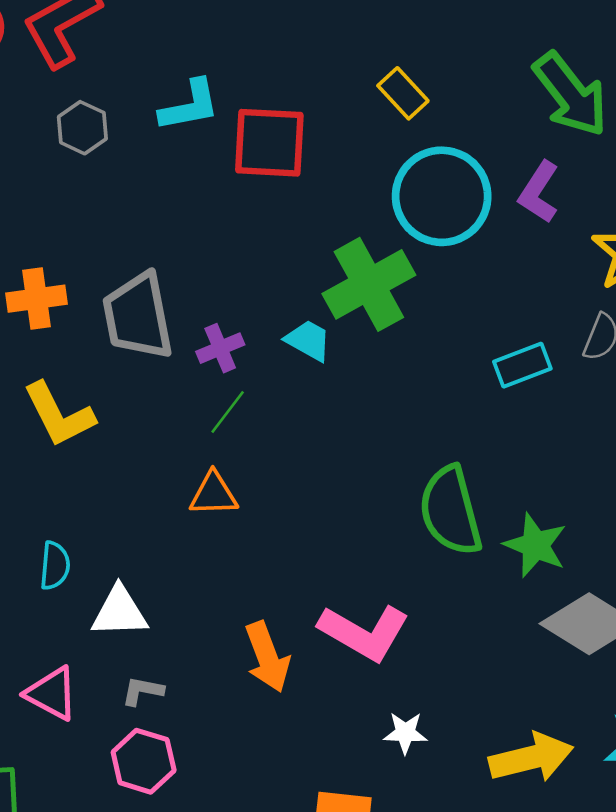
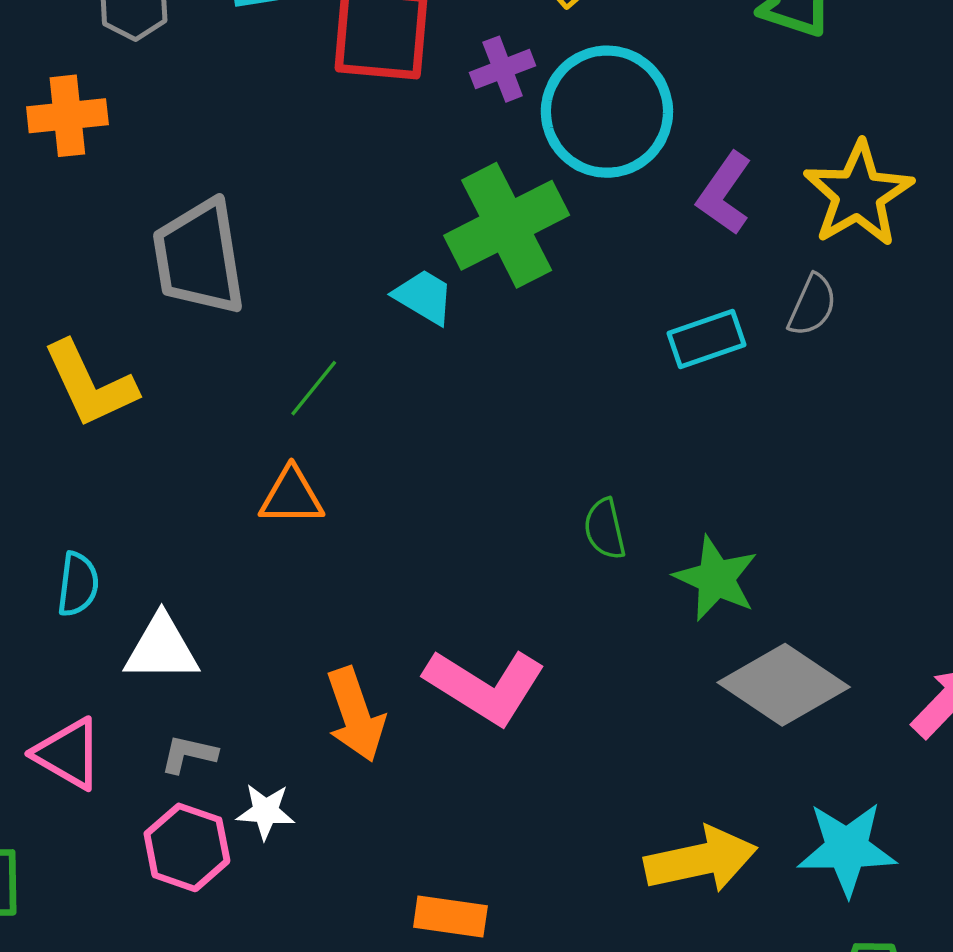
purple L-shape: (539, 192) -> (724, 193), moved
orange cross: (37, 299) -> (67, 116), moved
purple cross: (220, 348) -> (503, 69), moved
green semicircle: (450, 511) -> (605, 529), size x0.5
white star: (405, 733) -> (266, 811), moved

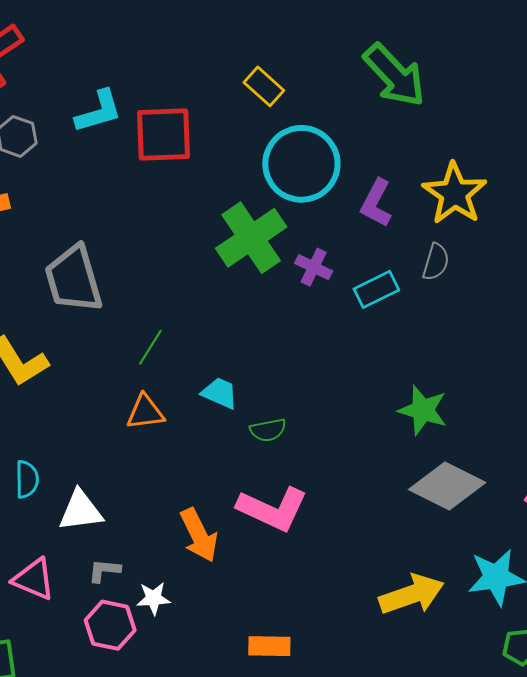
purple cross: (503, 69) -> (314, 267), moved, turned -36
cyan trapezoid: (424, 297) -> (220, 393), moved
green semicircle: (605, 529) -> (268, 430), moved, turned -81
green star: (716, 578) -> (423, 410), moved

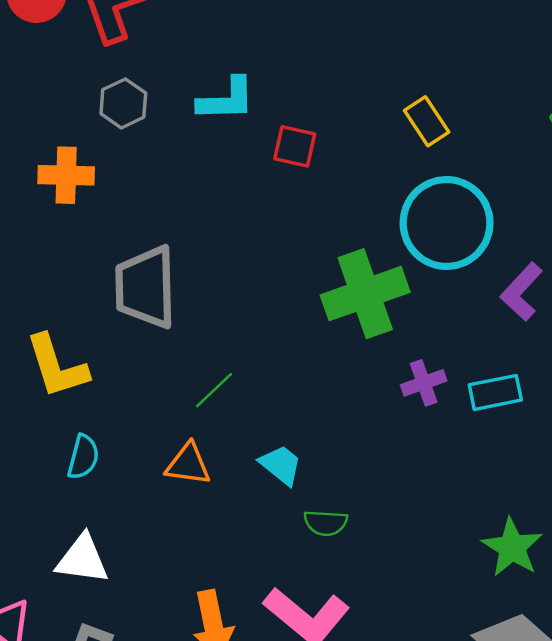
red square: (163, 135) -> (295, 146), size x0.6
purple cross: (314, 267) -> (424, 383), moved, turned 30
cyan semicircle: (27, 479) -> (83, 457), moved

